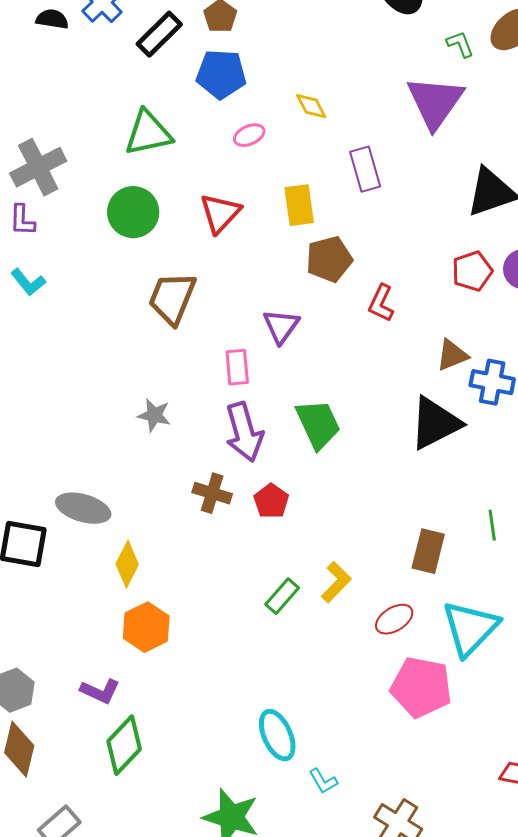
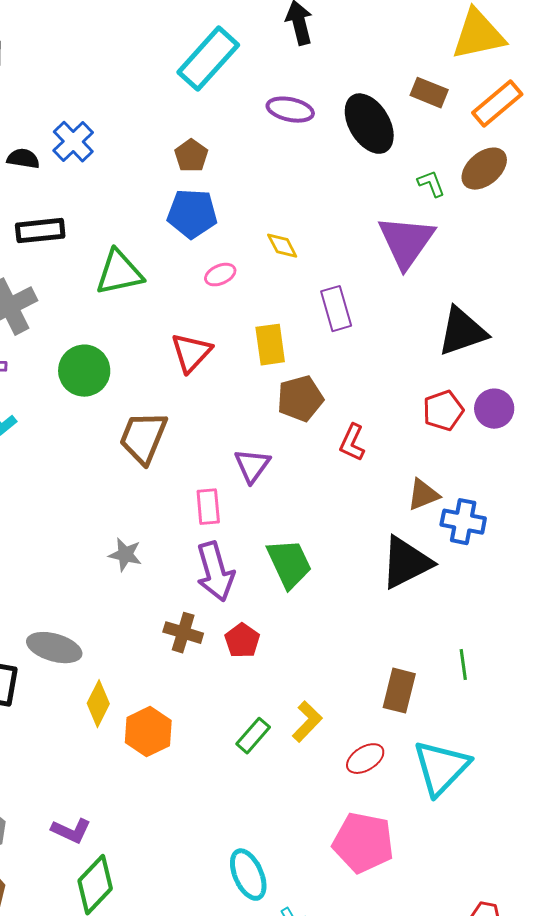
black rectangle: (159, 34) -> (40, 231), moved, turned 39
green circle: (133, 212) -> (84, 371), moved
orange hexagon: (146, 627) -> (148, 732), moved
pink pentagon: (421, 687) -> (363, 843), moved

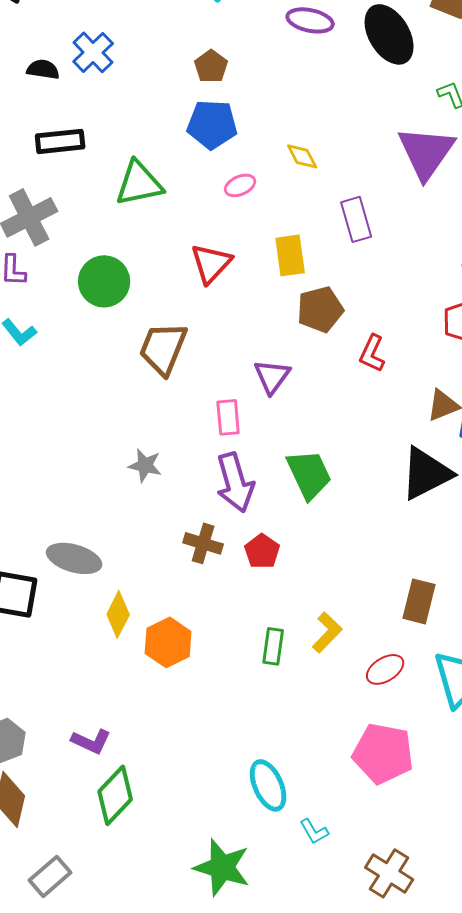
green rectangle: (253, 736) -> (273, 646), turned -33

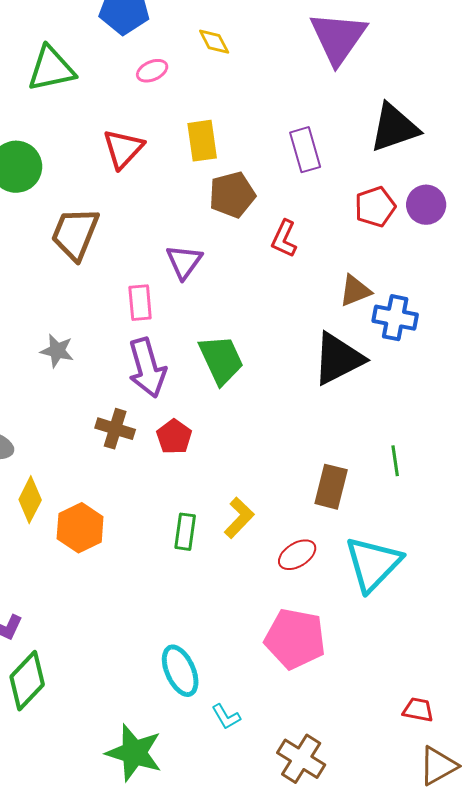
purple rectangle: (356, 219) -> (305, 150), moved

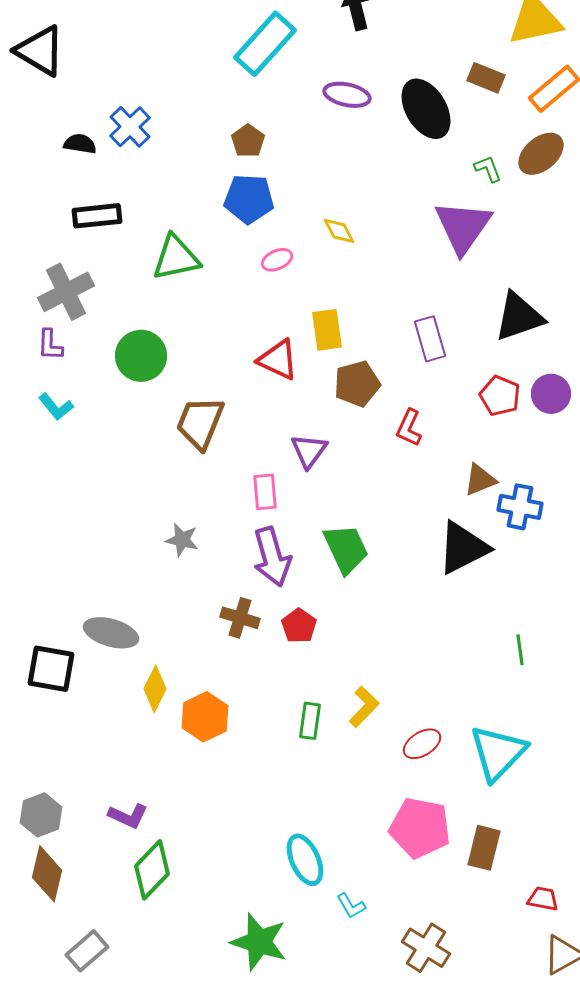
red triangle: (123, 149) -> (278, 360), moved, turned -48
red pentagon: (375, 207) -> (500, 396), turned -30
brown rectangle: (331, 487) -> (484, 848), moved

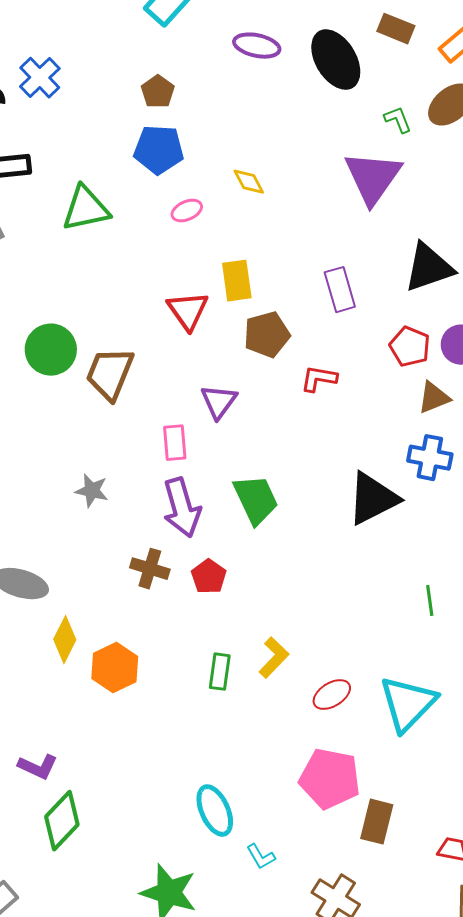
green circle: (141, 356) -> (51, 350), moved
red triangle: (278, 360) -> (188, 311), turned 30
red L-shape: (409, 428) -> (319, 379), turned 75
brown triangle: (480, 480) -> (434, 398), moved
brown rectangle: (484, 848) -> (377, 822), moved

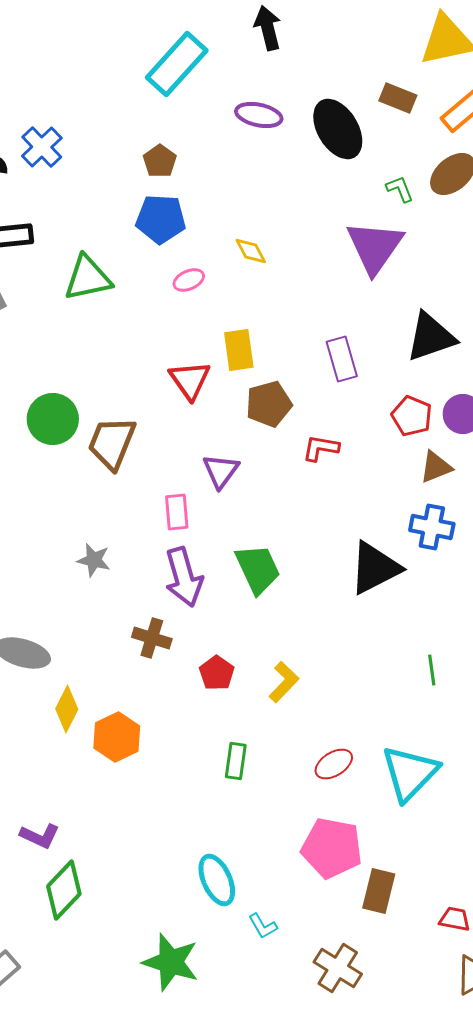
red pentagon: (209, 577) -> (217, 673), moved
yellow L-shape: (274, 658) -> (284, 682), moved
green rectangle: (220, 672) -> (236, 761), moved

